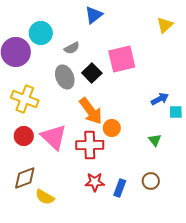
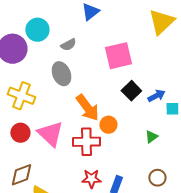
yellow triangle: (165, 25) -> (161, 22), size x1.6
black square: (92, 73) -> (131, 91), moved
green triangle: (155, 140) -> (151, 137), turned 32
brown circle: (151, 181) -> (157, 178), moved

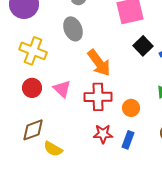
orange circle: (108, 125) -> (131, 108), moved
pink triangle: (50, 134) -> (62, 89), size x0.7

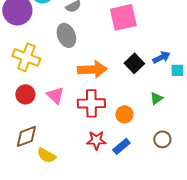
black square: (143, 46) -> (134, 63), moved
orange arrow: (99, 63) -> (92, 69), turned -56
blue rectangle: (128, 140) -> (121, 146), turned 30

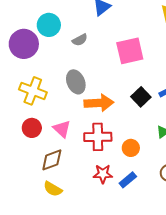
gray ellipse: (66, 35) -> (76, 82), moved
brown diamond: (26, 136) -> (52, 160), moved

